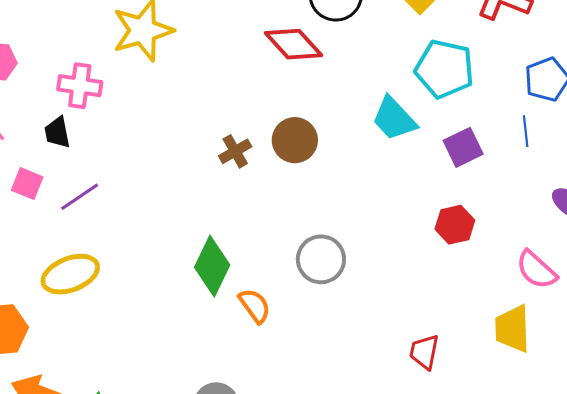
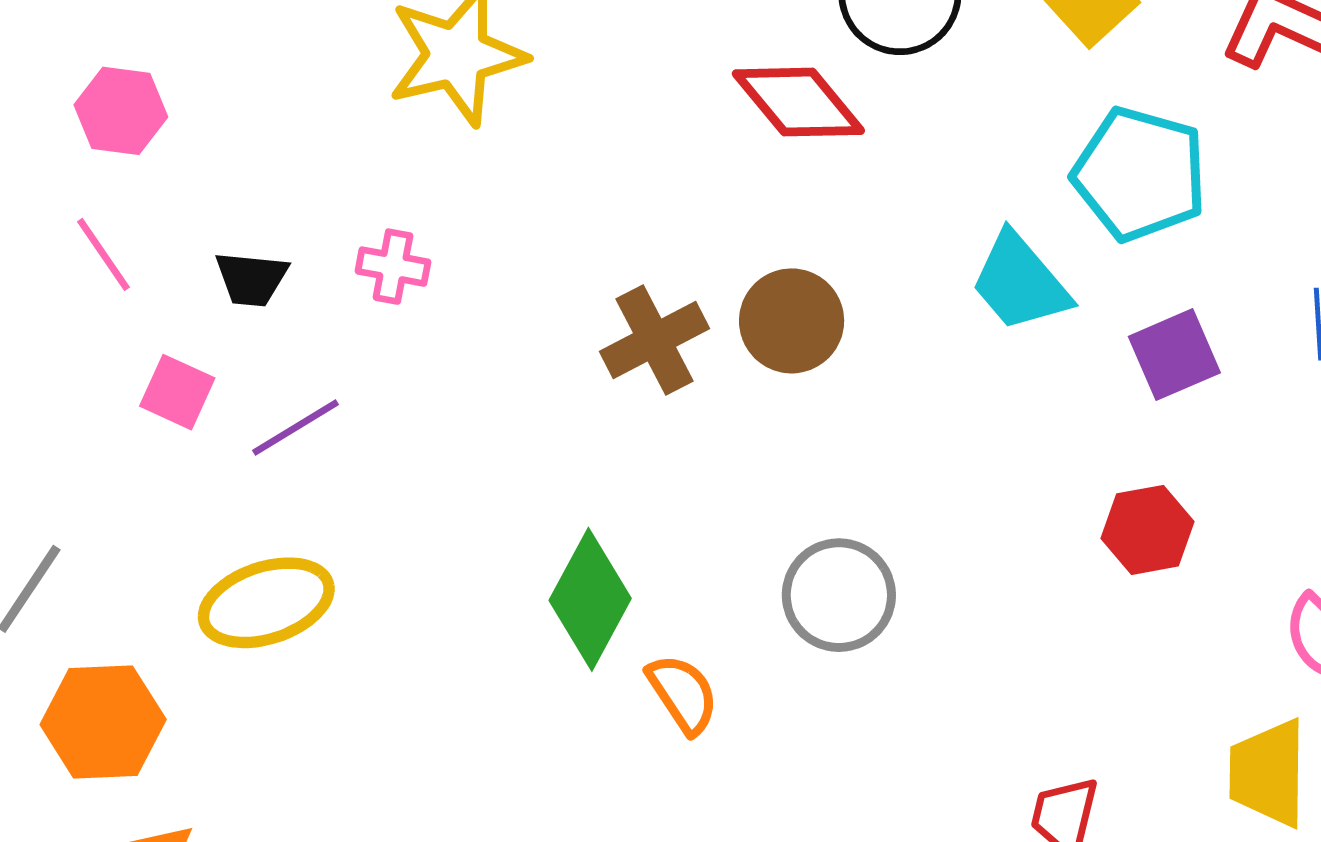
pink cross: (80, 86) -> (393, 267), moved, size x0.7
black trapezoid: (57, 132) -> (251, 279), turned -76
brown cross: (235, 151) -> (655, 340), size x1.4

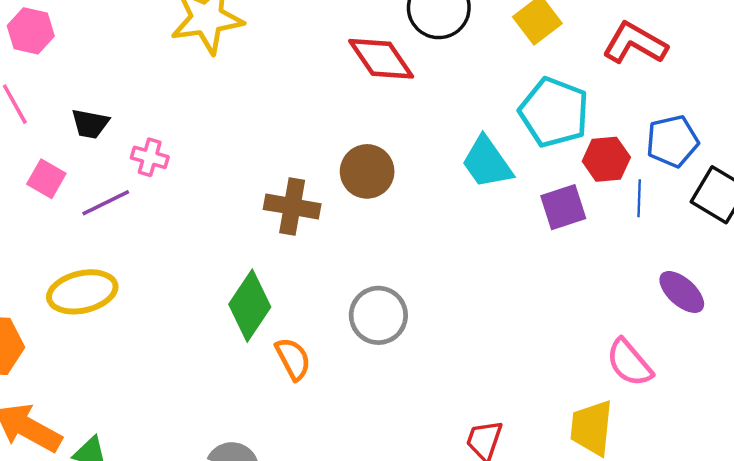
pink cross: (393, 267) -> (150, 157), moved
brown cross: (655, 340) -> (292, 207), moved, turned 32
red hexagon: (1147, 530) -> (606, 159), moved

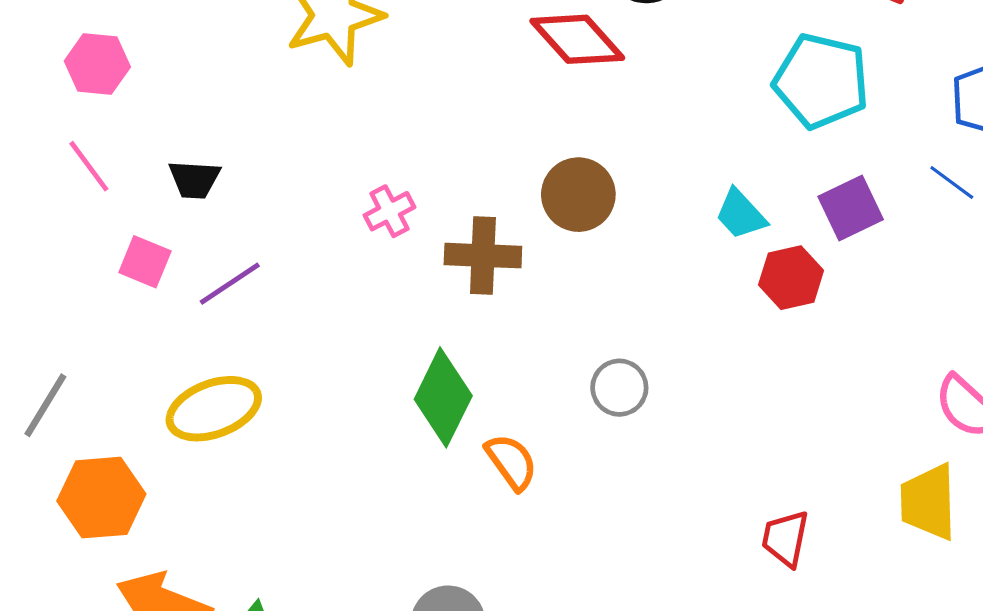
pink cross: (150, 157) -> (389, 211), moved, turned -36
red hexagon: (606, 159) -> (791, 278), moved
cyan trapezoid: (487, 162) -> (741, 214), moved, size x0.7
blue line: (639, 198) -> (952, 183), turned -48
gray circle: (378, 315) -> (619, 388), size x0.7

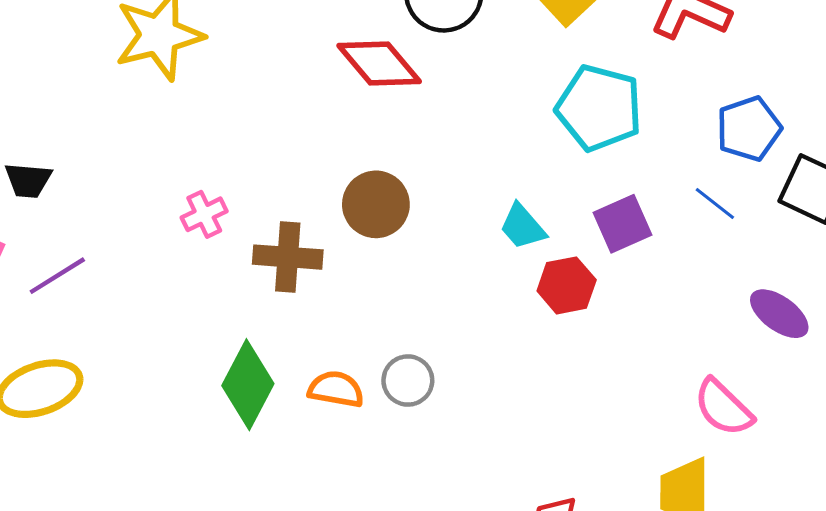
orange semicircle: (511, 462) -> (336, 389), moved, turned -46

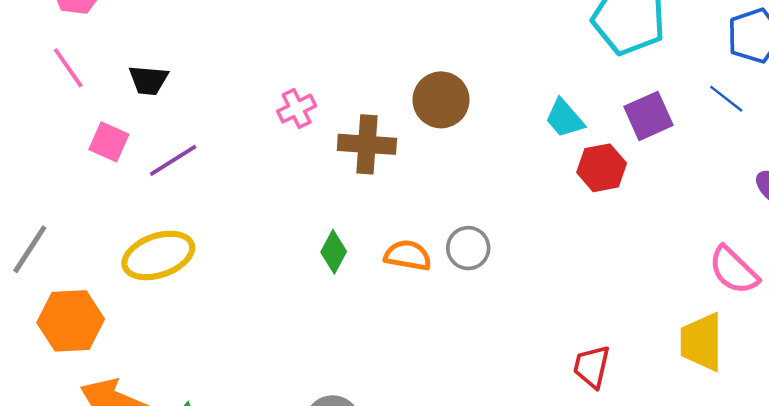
green diamond: (248, 385) -> (334, 252), size x0.6

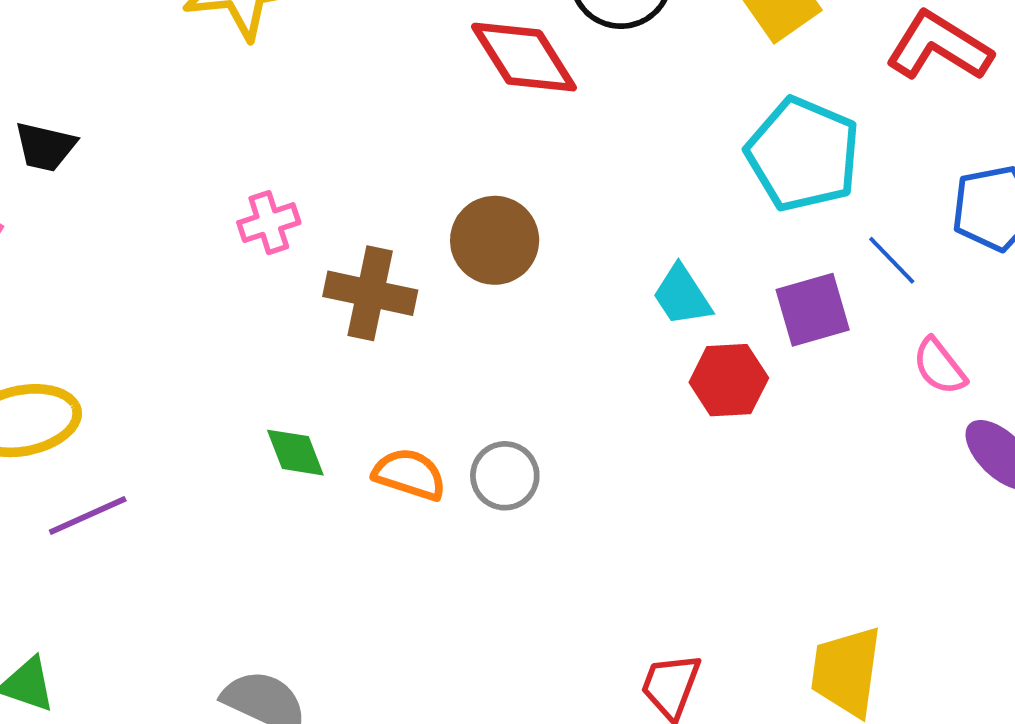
blue line: (726, 99) -> (892, 260), moved
purple line: (173, 160) -> (88, 515), moved
green diamond: (334, 252) -> (295, 453), turned -57
pink semicircle: (734, 270) -> (939, 366), moved, size x0.7

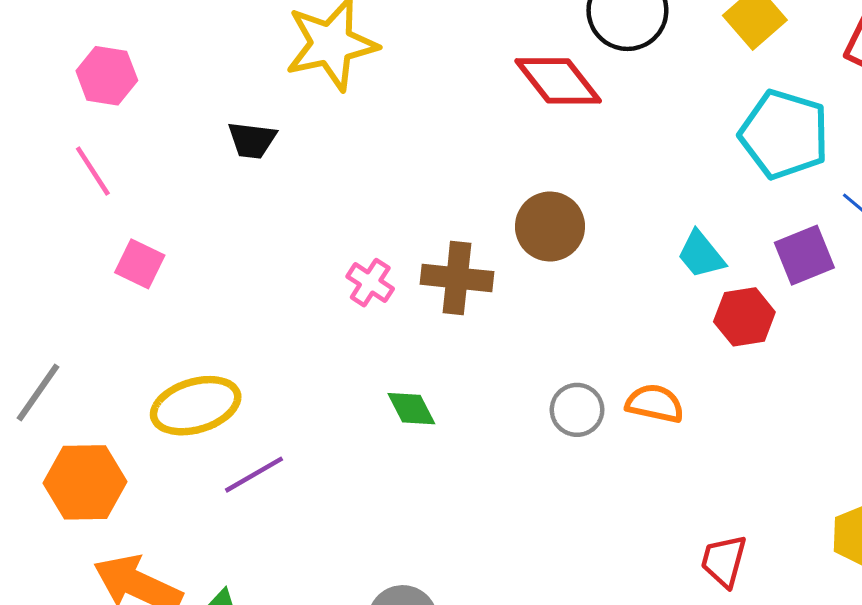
black trapezoid: (45, 147) -> (252, 140), moved
pink cross: (269, 223) -> (370, 283), moved, turned -33
orange semicircle: (409, 474) -> (655, 403), moved

